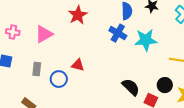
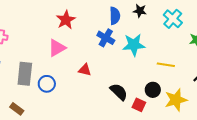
pink triangle: (44, 34) -> (57, 48), moved
red triangle: (78, 65) -> (85, 70), moved
gray rectangle: (37, 69) -> (25, 74), size x1.6

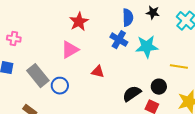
gray rectangle: (25, 74) -> (38, 76), turned -45
black circle: (153, 90) -> (159, 87), moved
black semicircle: (119, 92) -> (132, 94), turned -78

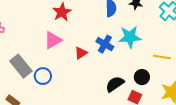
blue cross: (119, 40) -> (105, 44), moved
red triangle: (98, 72) -> (81, 53), moved, turned -48

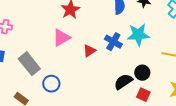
blue circle: (43, 76) -> (51, 84), moved
black circle: (142, 77) -> (142, 73), moved

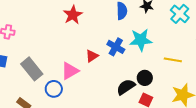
pink triangle: (61, 38) -> (70, 71), moved

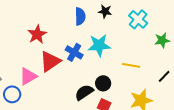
red star: (73, 15) -> (37, 34), moved
red triangle: (92, 56) -> (50, 61), size x1.6

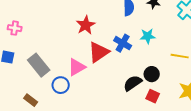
cyan star: (99, 45) -> (148, 36), size x0.7

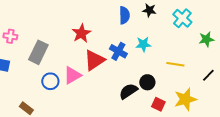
gray rectangle: (39, 65) -> (38, 52), moved, turned 65
blue circle: (61, 85) -> (50, 81), moved
red square: (153, 96) -> (158, 104), moved

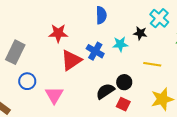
black star: (149, 10) -> (140, 33), moved
red star: (81, 33) -> (58, 33), turned 30
pink triangle: (72, 75) -> (54, 95), moved, turned -30
red square: (158, 104) -> (123, 104), moved

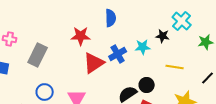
blue semicircle: (101, 15) -> (111, 18), moved
blue cross: (95, 51) -> (118, 54), turned 30
blue circle: (27, 81) -> (45, 92), moved

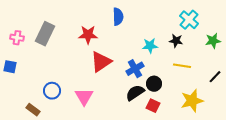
black star: (163, 36) -> (176, 41), moved
blue cross: (118, 54) -> (135, 69), moved
gray rectangle: (38, 55) -> (45, 34), moved

